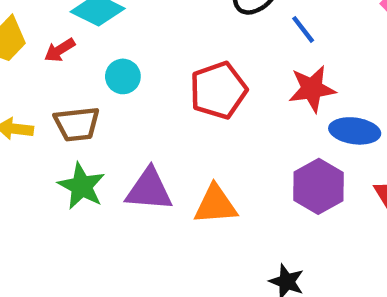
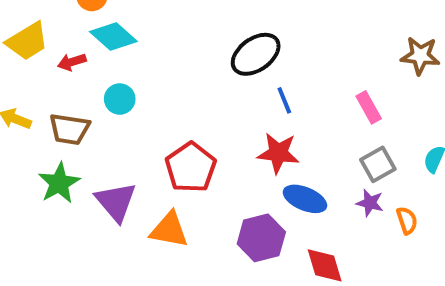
red pentagon: (218, 90) -> (191, 167), moved, turned -30
purple triangle: (149, 190) -> (116, 202), turned 30

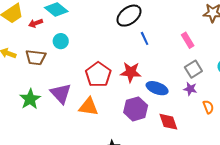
red star: (278, 153) -> (131, 72), moved
green star: (59, 183) -> (30, 99), moved
orange semicircle: (407, 220) -> (208, 107), moved

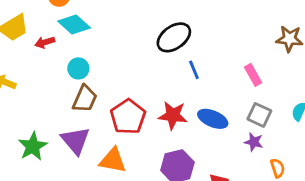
brown trapezoid: (36, 57) -> (85, 99), moved, turned -75
gray square: (193, 69) -> (259, 115), turned -36
blue ellipse: (157, 88) -> (213, 119), moved

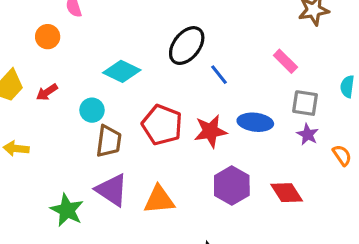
cyan diamond: (74, 25) -> (122, 71), moved
red pentagon: (128, 117) -> (162, 125), moved
purple star: (254, 142) -> (308, 134), turned 30

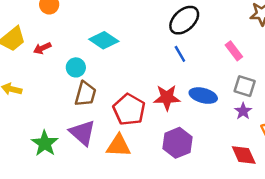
black ellipse: (187, 46) -> (184, 20), moved
red pentagon: (162, 125) -> (129, 110), moved
red diamond: (287, 193) -> (244, 155), moved

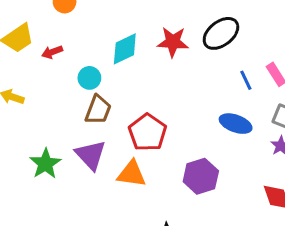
cyan diamond: (104, 40) -> (125, 49), turned -64
blue line: (180, 54) -> (246, 80), moved
red star: (167, 98) -> (173, 42), moved

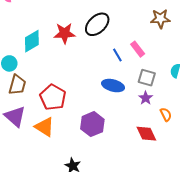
orange triangle: (132, 174) -> (44, 127), turned 30

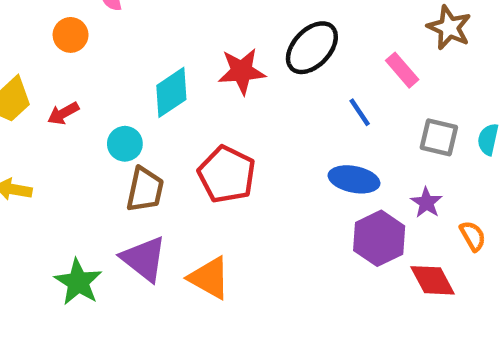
brown star: (160, 19) -> (449, 28), turned 30
pink rectangle: (138, 49) -> (402, 70), moved
gray square: (147, 78) -> (439, 137), moved
red pentagon: (53, 97) -> (227, 174), moved
purple hexagon: (92, 124) -> (379, 238), moved

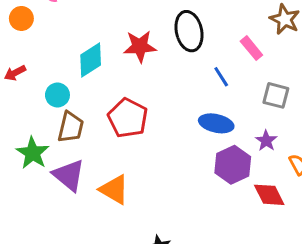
black ellipse: (312, 48) -> (189, 31), turned -57
green star: (78, 282) -> (33, 153), moved

